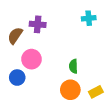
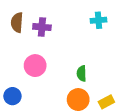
brown semicircle: (15, 36) -> (17, 23), moved, turned -30
blue circle: (17, 78) -> (12, 96), moved

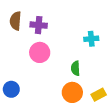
cyan cross: (99, 20) -> (91, 39), moved
pink circle: (35, 66) -> (40, 52), moved

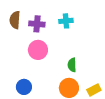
cyan cross: (91, 39) -> (66, 21), moved
blue circle: (11, 89) -> (24, 87), moved

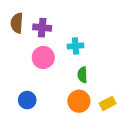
cyan cross: (66, 21) -> (75, 46), moved

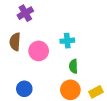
brown semicircle: (17, 23) -> (15, 42), moved
purple cross: (42, 28) -> (25, 13), moved, turned -35

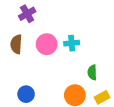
pink circle: (39, 51) -> (47, 44), moved
green semicircle: (73, 66) -> (92, 72), moved

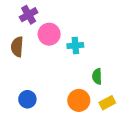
pink circle: (47, 44) -> (49, 34), moved

